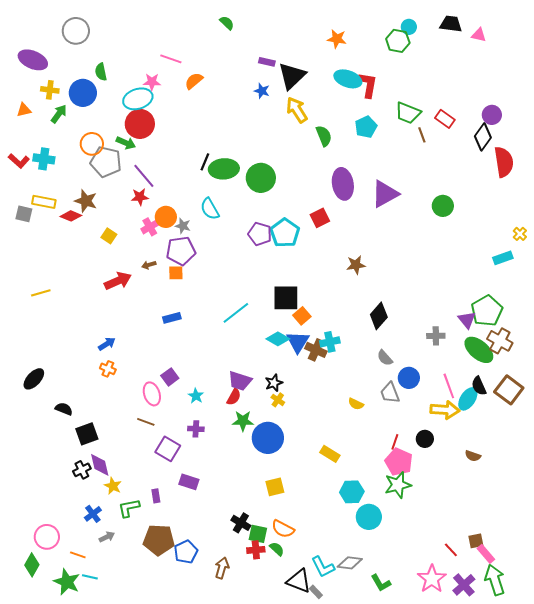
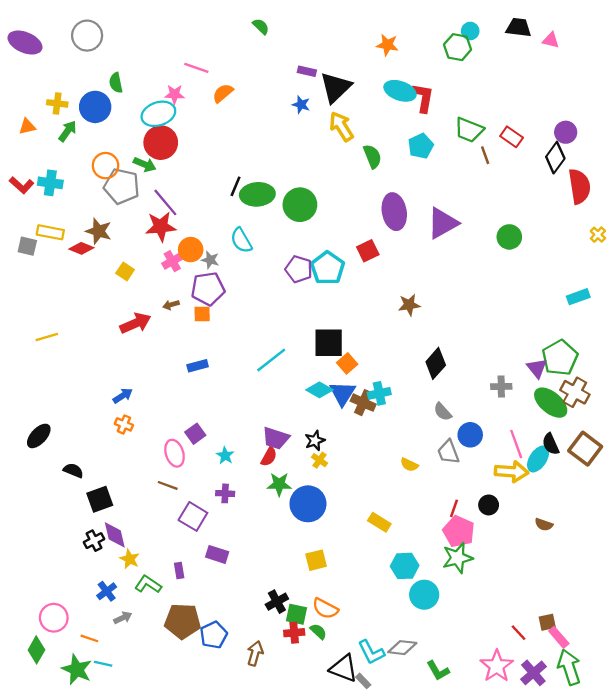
purple ellipse: (33, 60) -> (25, 43), moved
red star: (140, 197) -> (161, 227), size x1.5
yellow cross: (520, 234) -> (598, 235), moved
green L-shape: (129, 508) -> (148, 584), turned 45
black cross: (241, 523) -> (277, 602), turned 30

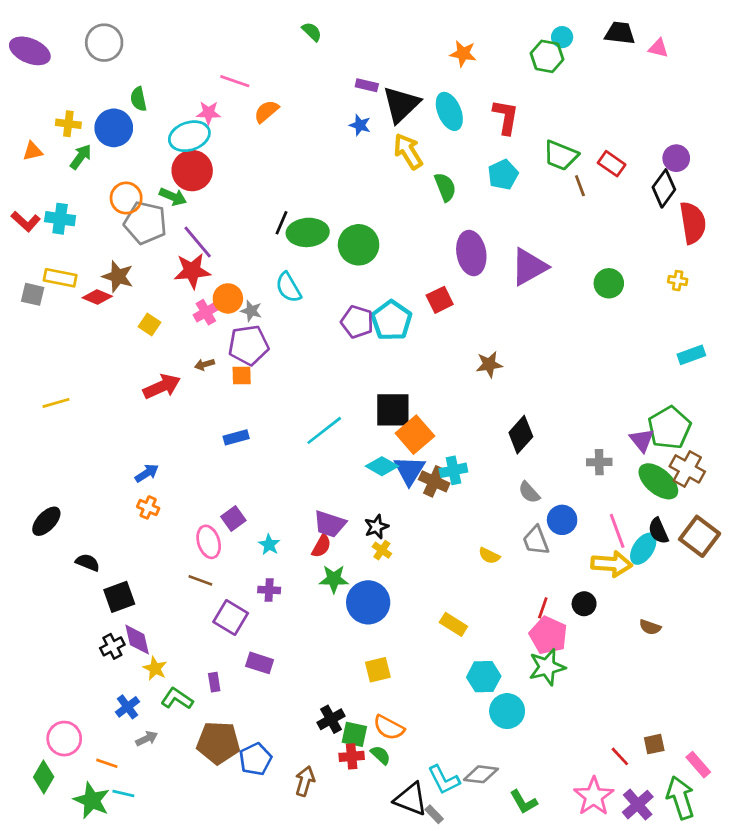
cyan ellipse: (400, 91) -> (449, 111), moved, turned 48
yellow cross: (598, 235) -> (678, 281), moved, turned -35
orange square: (347, 363) -> (415, 435), size x1.5
pink rectangle: (559, 637) -> (698, 765), moved

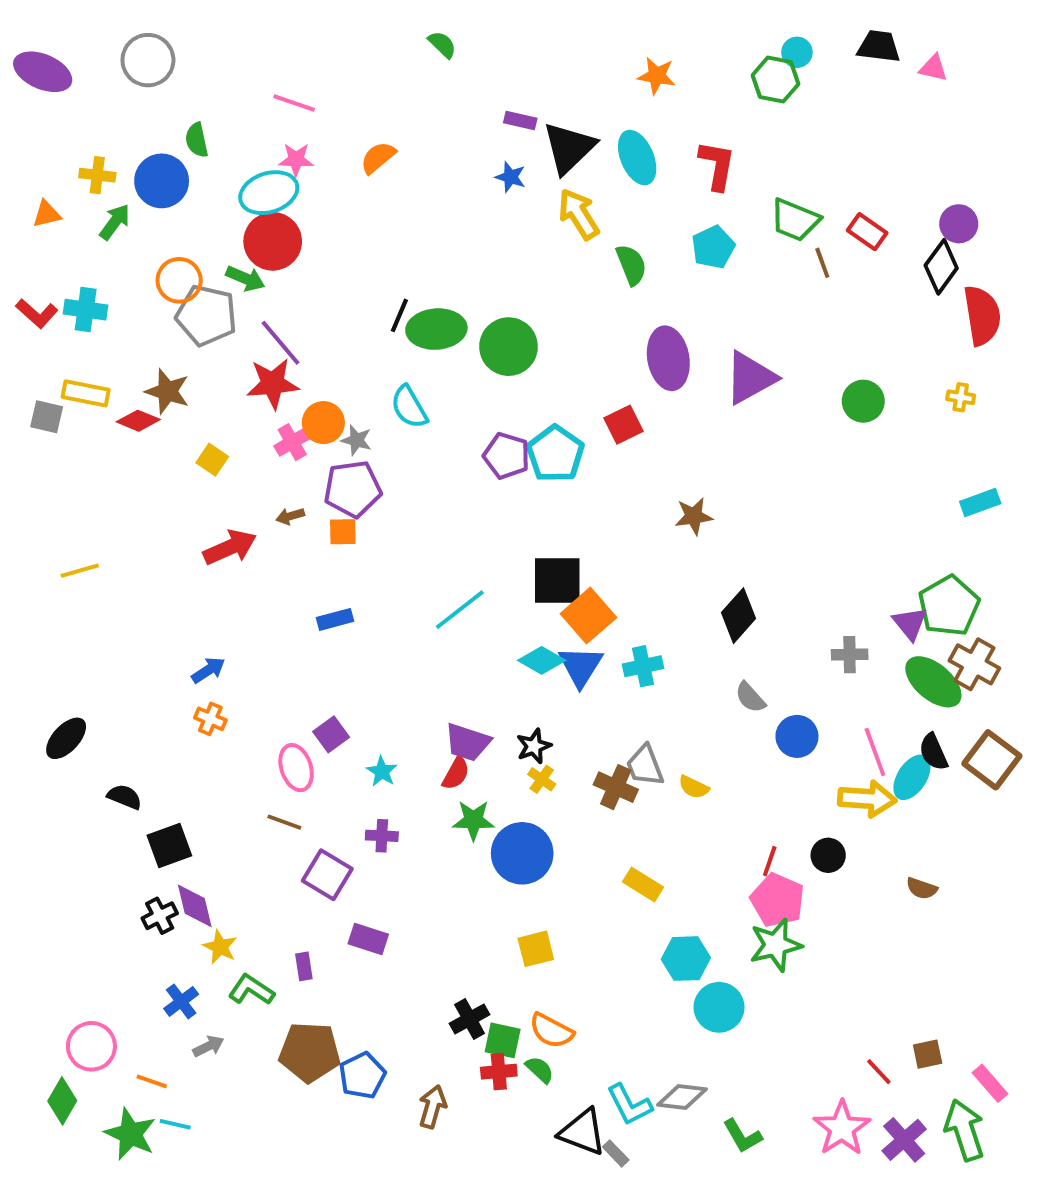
pink line: (235, 81) -> (294, 103), moved
brown cross: (434, 481) -> (616, 787), moved
gray trapezoid: (536, 540) -> (645, 766), moved

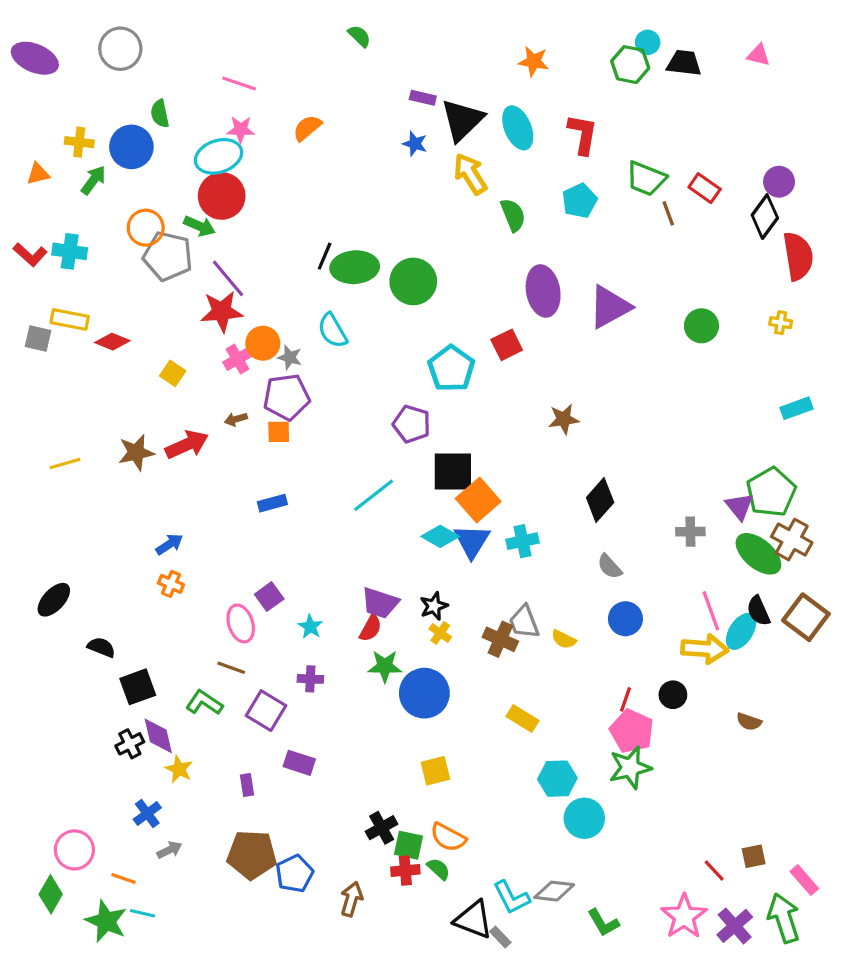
black trapezoid: (879, 46) -> (684, 63), moved
brown star: (167, 391) -> (136, 452), moved, turned -30
purple pentagon: (507, 456) -> (412, 424), moved
blue circle: (797, 736) -> (625, 619), moved
green L-shape: (251, 990) -> (204, 703), moved

